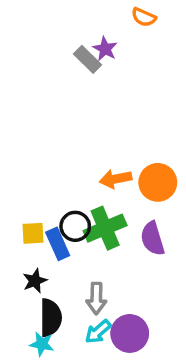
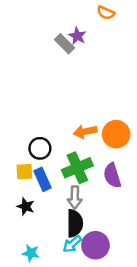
black circle: (75, 226) -> (40, 148), moved
black star: (35, 281) -> (26, 207), turned -30
gray arrow: (96, 298) -> (75, 197), moved
black semicircle: (51, 318) -> (75, 223), moved

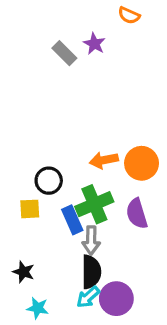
gray rectangle: (64, 44) -> (64, 53), moved
blue rectangle: (42, 179) -> (72, 220), moved
black star: (26, 207) -> (24, 272), moved

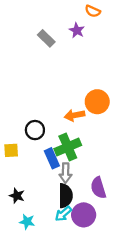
purple star: (94, 44) -> (77, 30), moved
orange circle: (142, 163) -> (97, 102), moved
yellow square: (30, 209) -> (11, 150), moved
purple semicircle: (137, 214) -> (98, 188), moved

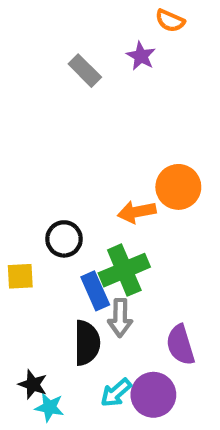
black star: (17, 196) -> (33, 384), moved
black semicircle: (66, 196) -> (87, 343), moved

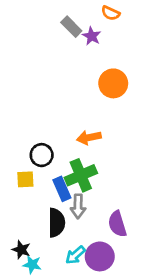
gray rectangle: (85, 71) -> (71, 27), moved
orange circle: (178, 187) -> (113, 83), moved
yellow square: (20, 276) -> (25, 179), moved

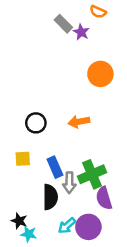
black circle: (42, 155) -> (36, 123), moved
green cross: (81, 175) -> (92, 174), moved

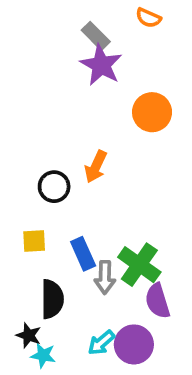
purple star: (81, 32) -> (101, 65), moved, size x1.6
orange arrow: (79, 122) -> (96, 167), moved, turned -54
green cross: (92, 174) -> (139, 265), turned -32
black semicircle: (50, 197) -> (52, 299), moved

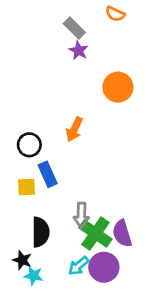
purple star: (101, 65) -> (79, 51), size x0.6
black circle: (54, 187) -> (29, 145), moved
blue rectangle: (83, 254) -> (48, 174), moved
green cross: (139, 265) -> (95, 233), moved

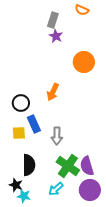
gray rectangle: (74, 28) -> (53, 20), turned 63
gray arrow: (81, 215) -> (57, 136), moved
purple circle: (104, 267) -> (90, 190), moved

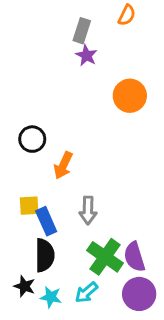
orange semicircle: (82, 10) -> (127, 15), turned -88
orange arrow: (53, 92) -> (63, 165), moved
black circle: (21, 103) -> (32, 139), moved
blue rectangle: (34, 124) -> (46, 221), moved
cyan star: (24, 196) -> (51, 297), moved

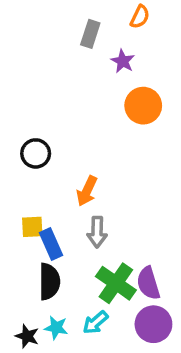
purple star: (86, 55) -> (123, 61), moved
orange arrow: (63, 165) -> (87, 191), moved
black star: (24, 286) -> (27, 336), moved

